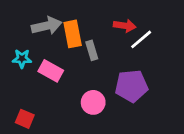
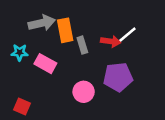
red arrow: (125, 26) -> (111, 41), moved

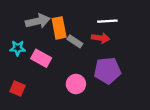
white line: (127, 35) -> (107, 21), moved, turned 36
gray rectangle: (82, 45) -> (75, 41), turned -40
red square: (22, 107) -> (18, 89), moved

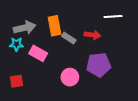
gray arrow: (38, 21) -> (25, 28), moved
white line: (107, 21) -> (113, 16), moved
red square: (18, 89) -> (16, 81), turned -32

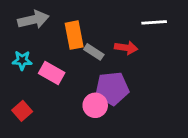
gray arrow: (25, 28) -> (33, 20), moved
purple pentagon: (99, 65) -> (112, 88), moved
red square: (16, 81) -> (22, 111), turned -32

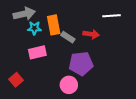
cyan star: (22, 60) -> (34, 28), moved
pink rectangle: (52, 73) -> (37, 52), turned -42
pink circle: (95, 105) -> (69, 85), moved

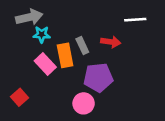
orange rectangle: (54, 25) -> (65, 55), moved
gray rectangle: (68, 37) -> (82, 46), turned 32
pink rectangle: (37, 52) -> (45, 64), turned 60

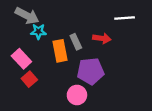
gray arrow: (29, 17) -> (27, 16), turned 40
pink rectangle: (45, 64) -> (21, 59), moved
red square: (19, 97) -> (29, 79), moved

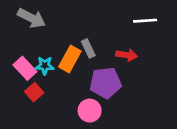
cyan star: (38, 32) -> (45, 66), moved
red arrow: (102, 38) -> (127, 55), moved
orange rectangle: (60, 51) -> (70, 59), turned 40

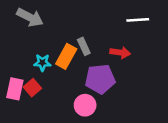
pink rectangle: (25, 68) -> (15, 89), moved, turned 55

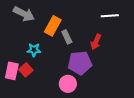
red arrow: (120, 53) -> (96, 42), turned 105
orange rectangle: (66, 56) -> (53, 26), moved

